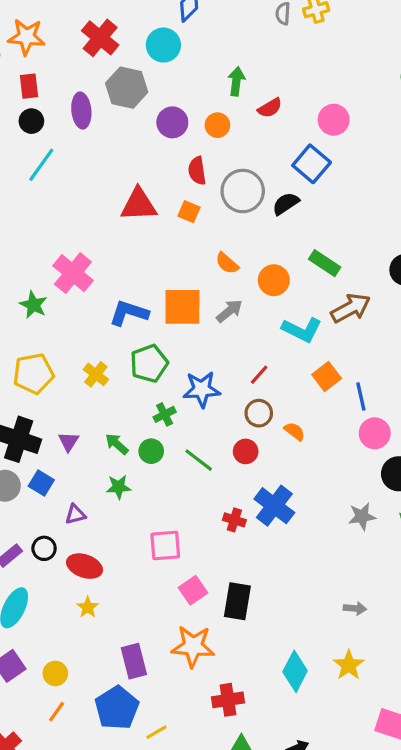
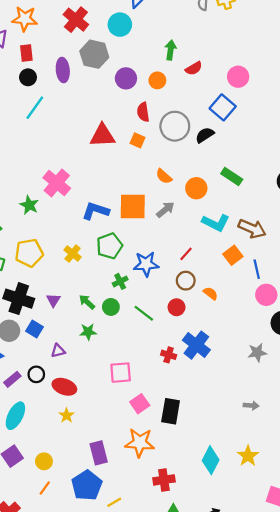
brown arrow: (351, 308) -> (252, 229), moved, turned 52
gray arrow: (355, 608) -> (251, 405), moved

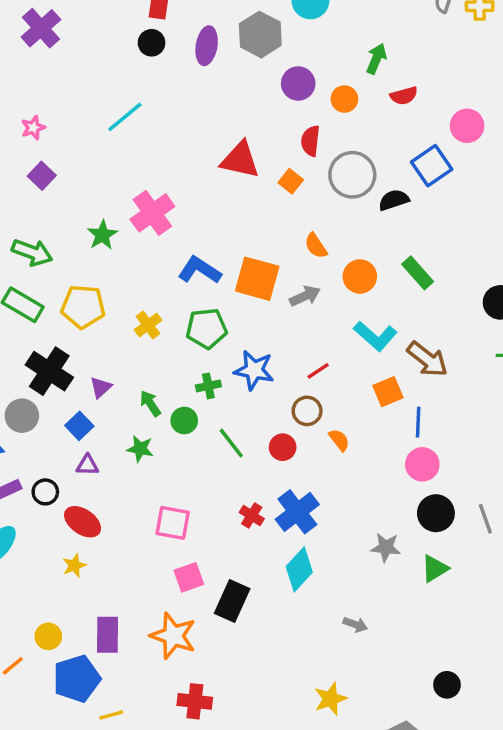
cyan line: (35, 108) -> (125, 117), moved
blue square: (34, 329) -> (79, 426), moved
cyan diamond: (211, 460) -> (299, 569), moved
yellow circle: (44, 461) -> (48, 636), moved

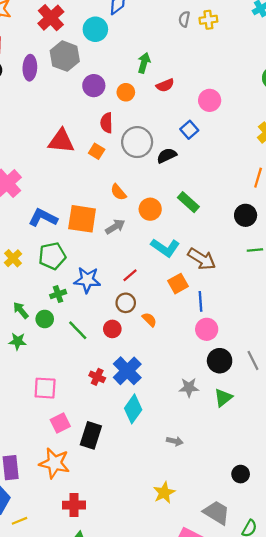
blue square: (432, 166) -> (189, 130), size x0.7

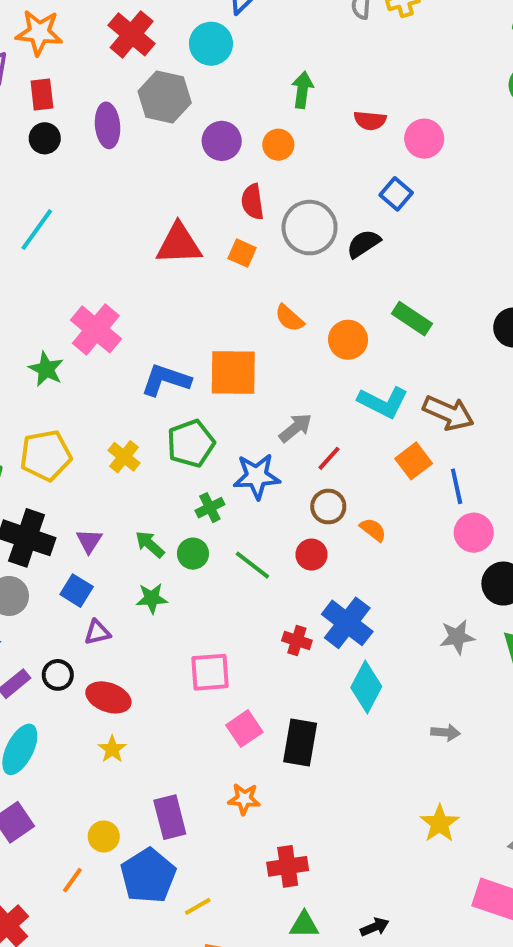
red semicircle: (165, 85) -> (370, 120), moved, turned 36
gray arrow: (115, 227) -> (296, 428), moved
orange star: (54, 463) -> (244, 799), size x0.6

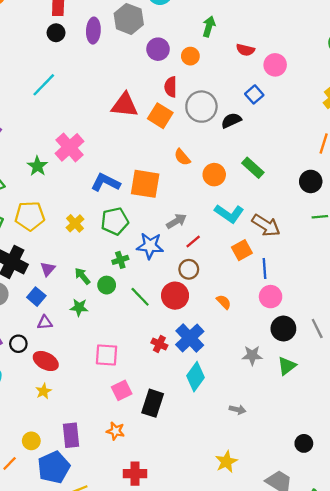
orange square: (242, 253) -> (160, 116), size x1.5
orange semicircle: (373, 530) -> (224, 302), moved
red circle: (312, 555) -> (175, 296), size x1.5

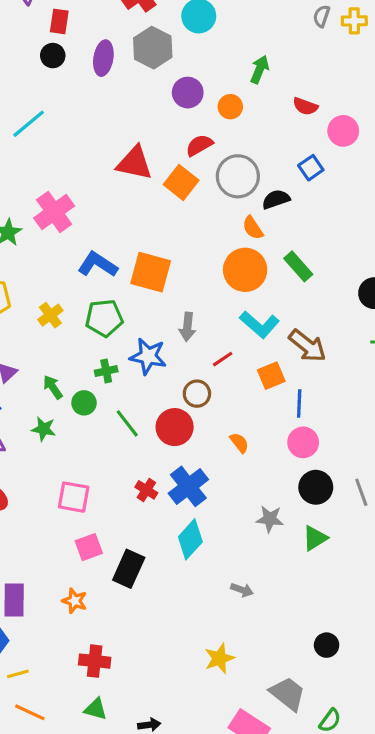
red semicircle: (171, 87) -> (199, 145), turned 54
orange semicircle: (182, 157) -> (253, 228), moved
orange circle: (214, 175) -> (245, 270), size x1.4
gray arrow: (176, 221) -> (187, 327), turned 120
red line: (193, 241) -> (223, 359), moved

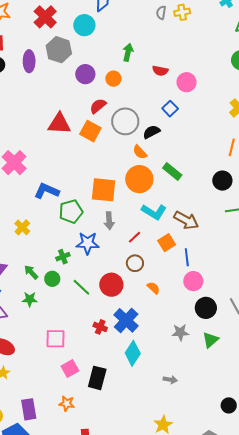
orange square: (151, 272) -> (104, 190), moved
green pentagon: (104, 318) -> (71, 211), moved
brown circle: (197, 394) -> (135, 263), moved

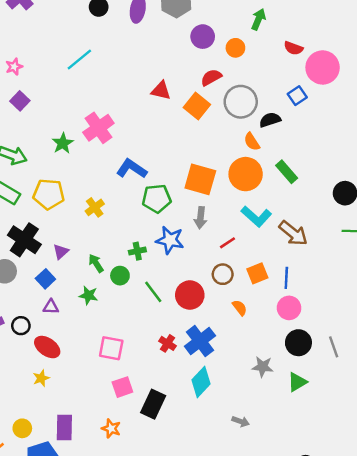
pink circle: (187, 82) -> (323, 67), size x1.4
red triangle: (59, 124) -> (161, 91), size x0.7
orange square: (167, 243) -> (257, 273), moved

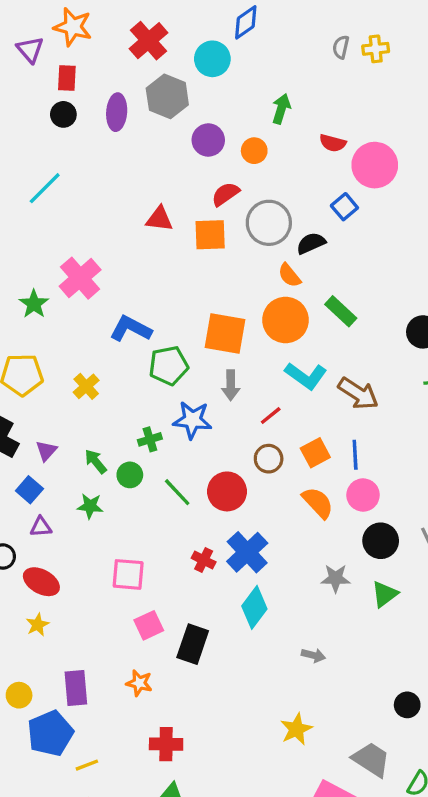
orange square: (197, 106) -> (210, 235), turned -35
orange semicircle: (240, 308) -> (318, 503), moved, size x1.5

